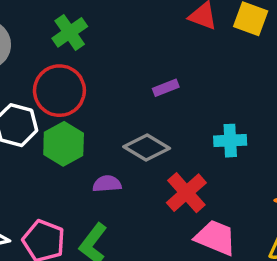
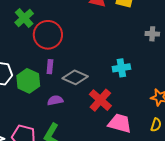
purple rectangle: (166, 88) -> (50, 67), moved, turned -56
red circle: (59, 91) -> (48, 35), moved

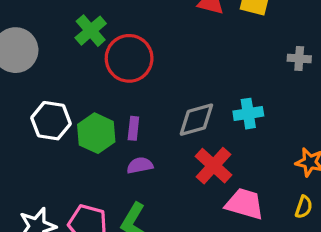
purple rectangle: (50, 67) -> (133, 128), moved
gray diamond: (75, 77) -> (196, 120), moved, turned -40

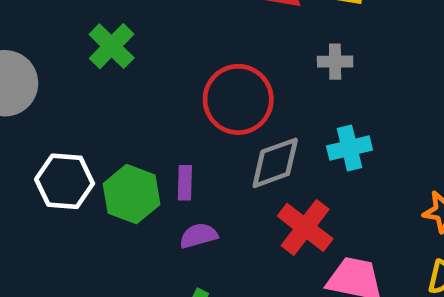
red circle: (129, 58) -> (238, 99), moved
gray cross: (299, 58) -> (335, 62), moved

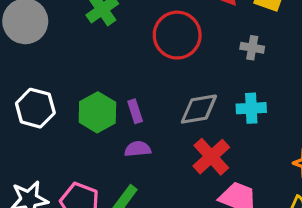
red circle: (238, 99) -> (177, 35), moved
white hexagon: (65, 181) -> (35, 108), moved
purple rectangle: (185, 183) -> (135, 111), turned -30

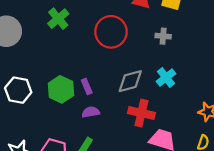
cyan cross: (251, 108) -> (166, 78), turned -30
red cross: (211, 157) -> (141, 113), turned -30

